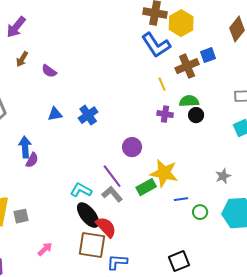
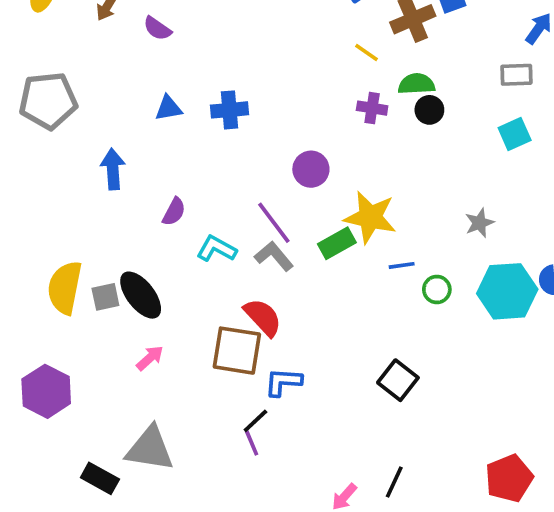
yellow line: (162, 84) -> (366, 53), turned -32
blue cross: (88, 115) -> (229, 110), turned 30
purple semicircle: (32, 160) -> (174, 212), moved
black ellipse: (88, 215) -> (141, 295), moved
black square: (179, 261) -> (398, 380), turned -30

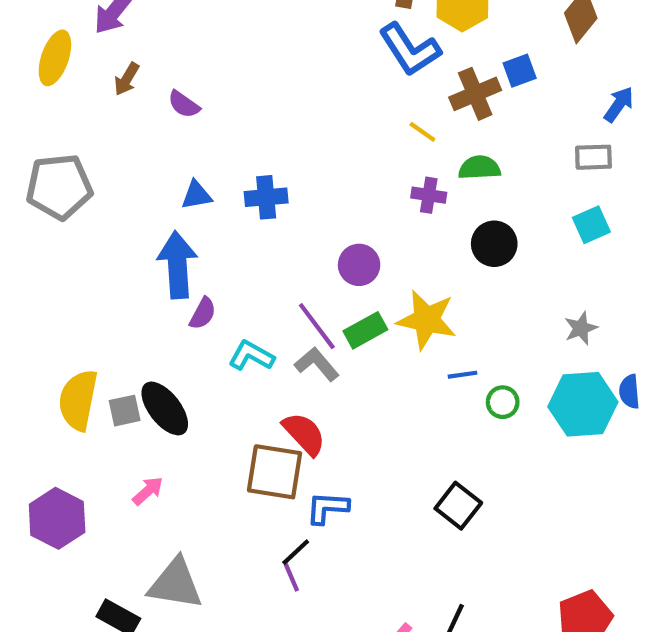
black circle: (429, 110) -> (494, 244), moved, size x1.4
blue arrow: (113, 169) -> (177, 265), moved, size x1.4
gray star: (479, 223) -> (581, 328), moved
green rectangle: (337, 243) -> (365, 330), moved
pink arrow: (150, 358) -> (148, 491), moved

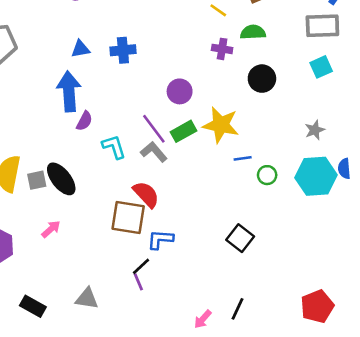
gray rectangle: (593, 157) -> (322, 26), size x1.5
cyan L-shape: (251, 356) -> (114, 147), turned 44
gray triangle: (175, 584) -> (87, 299), moved, size x0.7

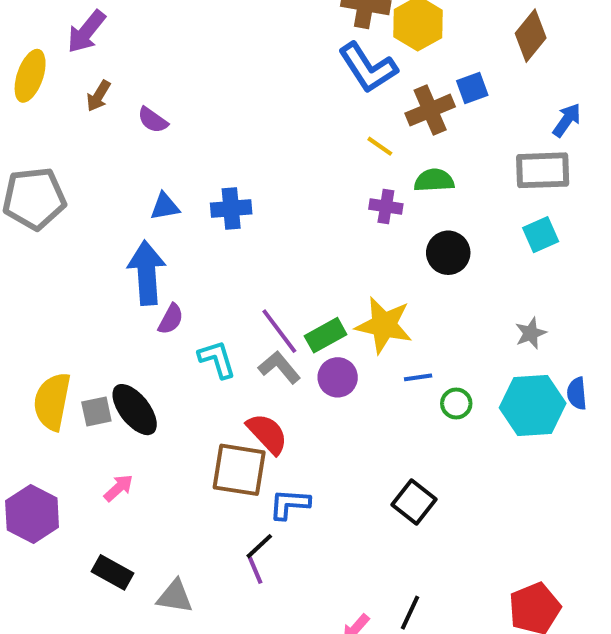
purple circle: (180, 91) -> (338, 377), moved
black rectangle: (33, 306) -> (113, 572), moved

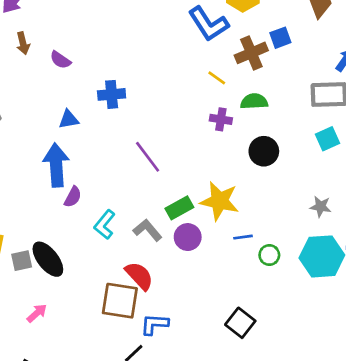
brown arrow: (98, 96) -> (23, 43), turned -45
blue cross: (231, 209) -> (112, 94), moved
purple line: (279, 331) -> (148, 157), moved
gray star: (531, 333) -> (321, 207), turned 30
cyan L-shape: (217, 359) -> (105, 225), turned -124

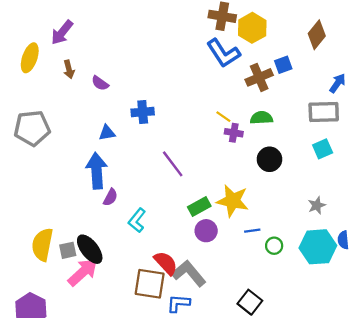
yellow line: (217, 78) -> (223, 117), moved
gray star: (321, 207) -> (317, 205), turned -30
gray L-shape: (148, 230) -> (189, 273), moved, size x1.4
pink arrow: (37, 313) -> (83, 272), moved, size x1.8

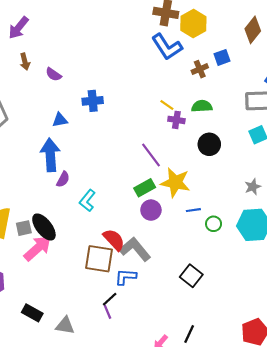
brown cross: (259, 77) -> (200, 69), size x0.7
purple line: (173, 164) -> (151, 155), moved

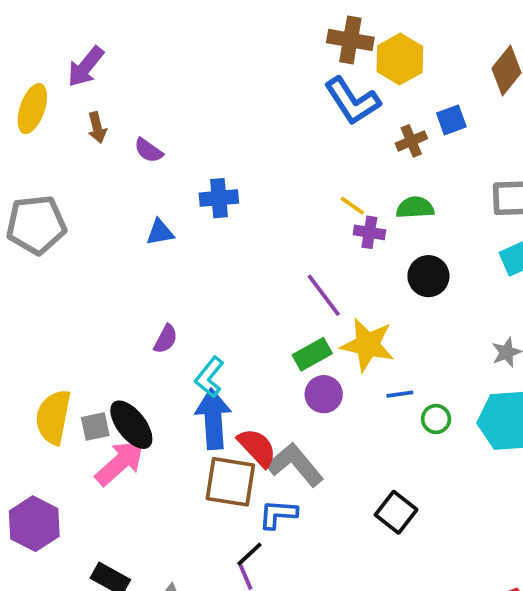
blue arrow: (50, 155) -> (213, 419), moved

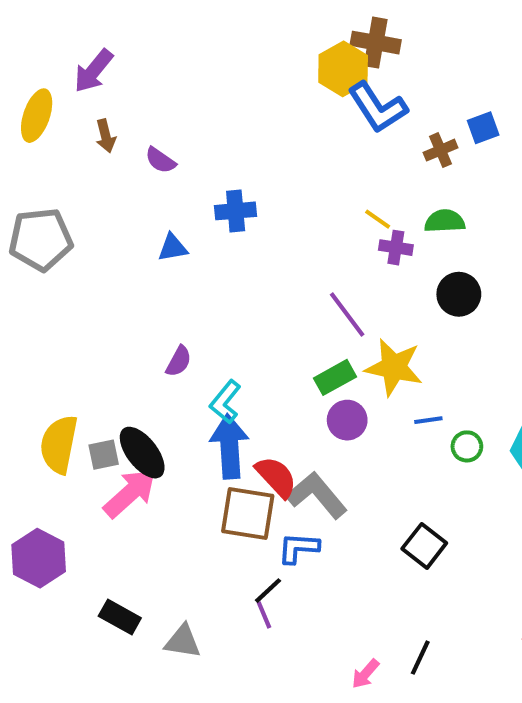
yellow hexagon: (400, 59) -> (343, 69), moved

